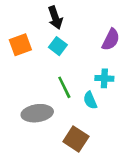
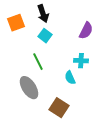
orange square: (20, 45) -> (16, 23), moved
green line: (64, 87) -> (38, 62), moved
gray ellipse: (37, 113) -> (29, 88), turned 65

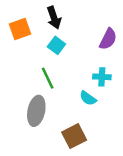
cyan semicircle: (70, 78) -> (88, 98), turned -32
gray ellipse: (29, 88) -> (36, 111), turned 45
brown square: (59, 108) -> (74, 136), turned 30

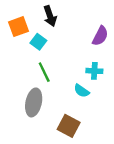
cyan square: (56, 45) -> (38, 42), moved
brown square: (74, 136) -> (69, 126), turned -35

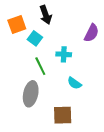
cyan cross: (94, 71) -> (64, 54), moved
brown square: (69, 126) -> (63, 115), turned -30

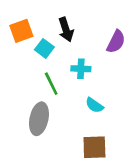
black arrow: (46, 15) -> (66, 30), moved
brown square: (63, 115) -> (94, 147), moved

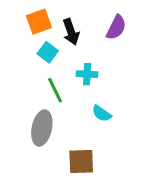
orange square: (21, 31) -> (39, 22), moved
purple semicircle: (116, 42) -> (116, 27), moved
brown square: (94, 147) -> (81, 162), moved

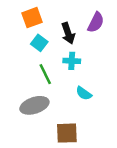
black arrow: (71, 32) -> (68, 33), moved
gray ellipse: (42, 128) -> (34, 105), turned 60

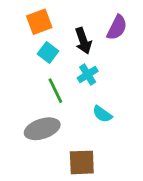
cyan cross: (72, 61) -> (88, 75), turned -35

